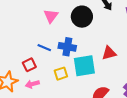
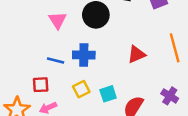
red square: (29, 65) -> (41, 85), turned 32
cyan square: (84, 66) -> (108, 94), moved, size x0.6

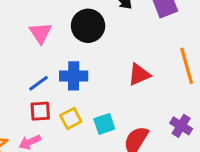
blue line: (56, 61) -> (39, 83), turned -49
red square: (41, 85) -> (40, 111), moved

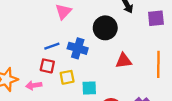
black circle: (88, 26) -> (105, 28), moved

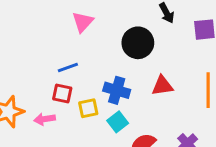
blue cross: (78, 48) -> (117, 90), moved
cyan square: (89, 88) -> (118, 122), turned -35

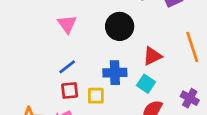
yellow square: (88, 108) -> (96, 96), turned 30
cyan square: (118, 122) -> (146, 84), moved

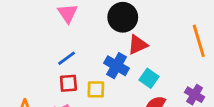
red triangle: (152, 56) -> (138, 45), moved
blue cross: (115, 73) -> (117, 66), turned 30

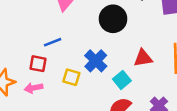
red triangle: (138, 45) -> (143, 58), moved
red square: (68, 83) -> (38, 64), moved

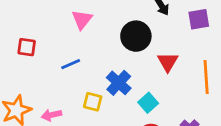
red triangle: (143, 58) -> (168, 62), moved, turned -48
red square: (38, 64) -> (27, 47), moved

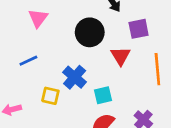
purple square: (199, 19) -> (139, 29), moved
cyan square: (148, 103) -> (103, 95), turned 30

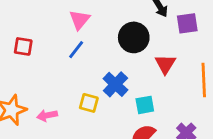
purple square: (139, 29) -> (187, 23), moved
blue line: (28, 61) -> (76, 50), moved, turned -30

